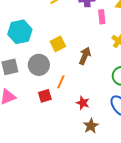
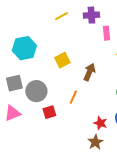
gray circle: (39, 65) -> (36, 91), moved
orange line: (61, 82) -> (73, 97), moved
red star: (83, 103) -> (100, 123), moved

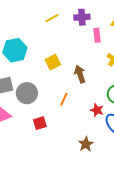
brown arrow: (89, 72) -> (80, 74), turned -42
red square: (49, 112) -> (40, 123), moved
red star: (100, 123) -> (97, 110), moved

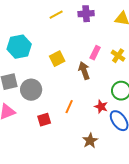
pink rectangle: (97, 35) -> (95, 53), moved, turned 32
orange line: (64, 99) -> (69, 107), moved

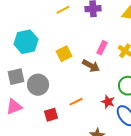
brown arrow: (84, 71) -> (91, 66), turned 138
orange line: (69, 107) -> (76, 102), turned 40

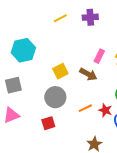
yellow square: (64, 54) -> (60, 71), moved
gray circle: (38, 85) -> (55, 97), moved
orange line: (76, 102) -> (85, 108), moved

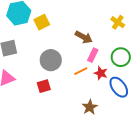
pink rectangle: (99, 56) -> (93, 55), moved
yellow square: (60, 71) -> (42, 22), moved

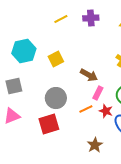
yellow square: (42, 22) -> (56, 59), moved
red square: (44, 86) -> (49, 124), size x1.5

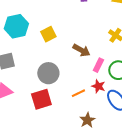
pink rectangle: (98, 93) -> (98, 65), moved
orange line: (86, 109) -> (78, 93), moved

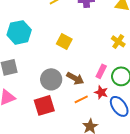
yellow square: (48, 34) -> (64, 41), moved, turned -35
brown arrow: (81, 50) -> (75, 78), moved

